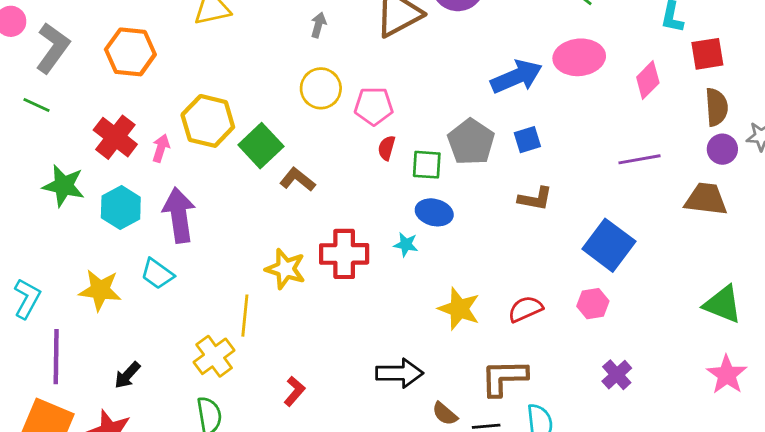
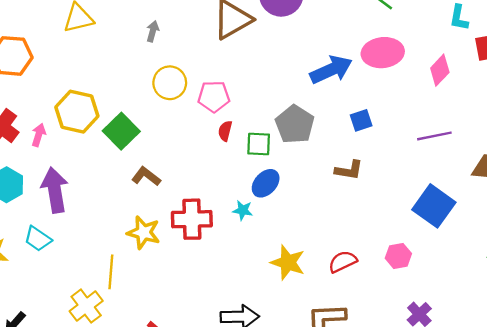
gray arrow: (318, 25) -> (153, 31), moved
blue square: (527, 140) -> (361, 120), moved
brown L-shape: (298, 180) -> (146, 176), moved
blue ellipse: (434, 212) -> (266, 183), turned -60
blue square: (609, 245) -> (434, 206), moved

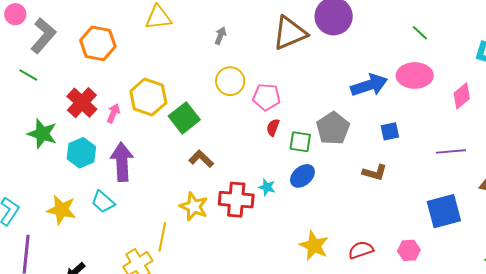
blue square: (434, 206) -> (444, 211), turned 33
cyan star: (243, 210) -> (267, 187), moved

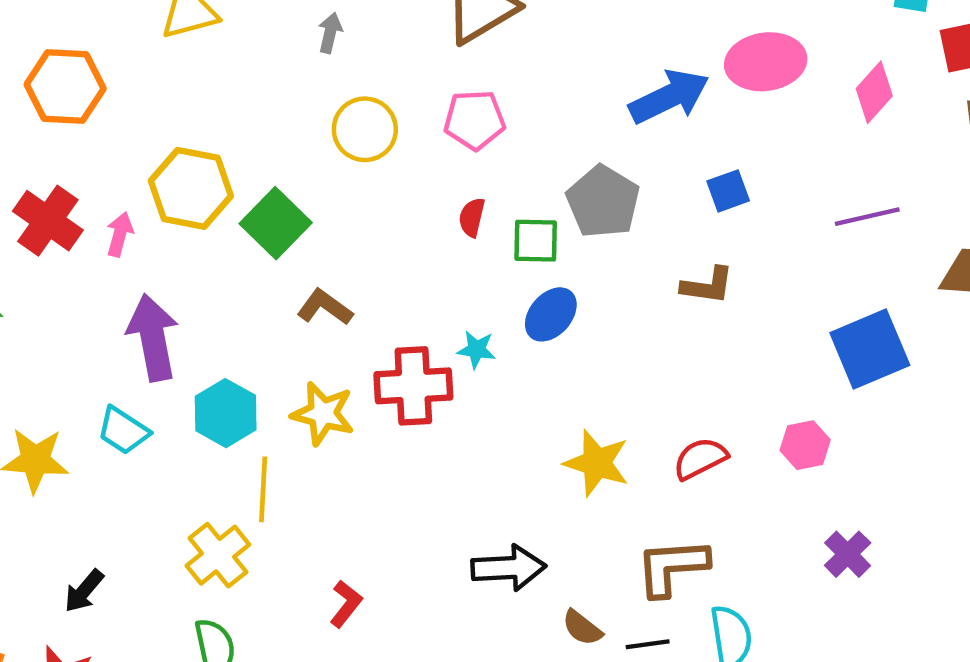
pink pentagon: (266, 97) -> (475, 120), moved
cyan hexagon: (81, 153) -> (226, 413), moved

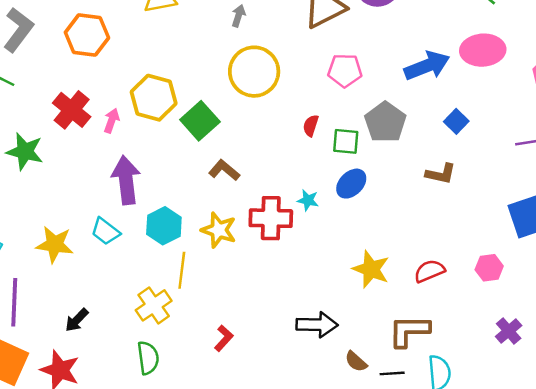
pink pentagon: (475, 120) -> (345, 70), moved
yellow circle: (365, 129) -> (254, 72), size x1.4
blue square: (728, 191) -> (456, 121), turned -30

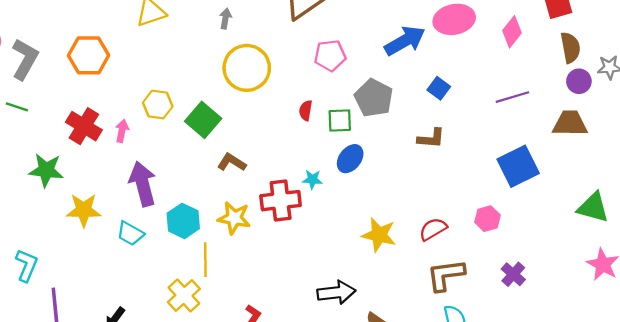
yellow hexagon: (154, 98) -> (158, 105), size x0.7
yellow star: (55, 244) -> (84, 210), moved
brown L-shape: (409, 331) -> (446, 275), moved

